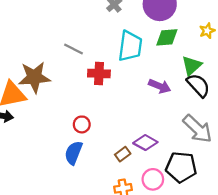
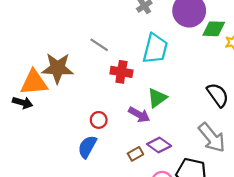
green diamond: (167, 37) -> (214, 29), moved
green triangle: (192, 66) -> (157, 98), moved
purple arrow: (160, 86) -> (139, 115), moved

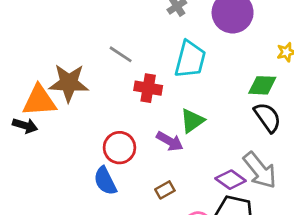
green diamond: (214, 29) -> (262, 85), moved
red circle: (99, 120) -> (119, 148), size x1.5
purple diamond: (159, 145) -> (231, 180), moved
blue semicircle: (87, 147) -> (105, 181), turned -55

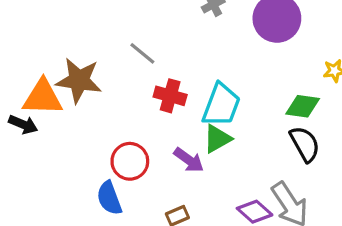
cyan trapezoid: (190, 59) -> (221, 105), moved

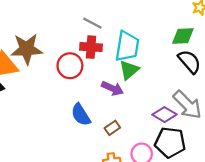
gray line: (142, 53) -> (92, 23), moved
red circle: (130, 161) -> (70, 66), moved
blue semicircle: (109, 198) -> (81, 115), moved

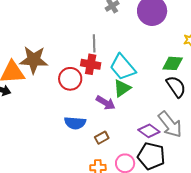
gray line: (92, 23) -> (94, 43), turned 54
cyan trapezoid: (127, 46) -> (123, 67), turned 124
blue semicircle: (81, 115) -> (75, 123), turned -60

